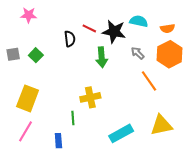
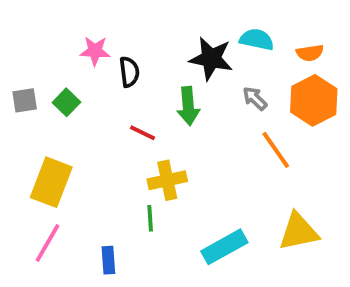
pink star: (29, 15) -> (95, 51), moved
red line: (89, 28) -> (143, 133), moved
green line: (73, 118) -> (150, 218), moved

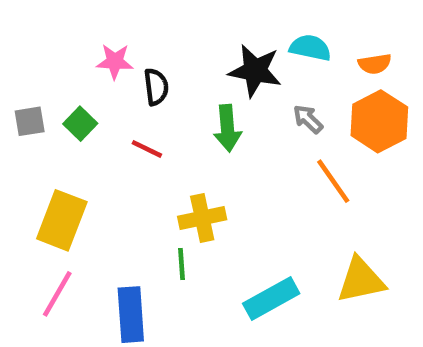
red line: (143, 133) -> (147, 149), moved
blue rectangle: (108, 260) -> (131, 315), size x1.6

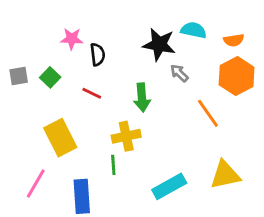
gray arrow: (308, 119) -> (179, 73), moved
green arrow: (227, 128) -> (142, 98), moved
yellow rectangle: (62, 220) -> (60, 138), moved, turned -48

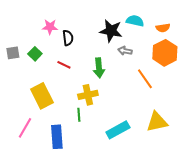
gray arrow: (179, 73) -> (125, 51), turned -32

